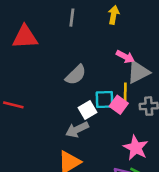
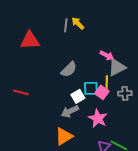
yellow arrow: (114, 15) -> (78, 23), moved, turned -56
pink star: (136, 148) -> (98, 118), moved

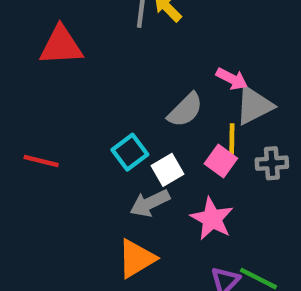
gray semicircle: (69, 69) -> (185, 110), moved
cyan square: (91, 88) -> (130, 152), moved, turned -35

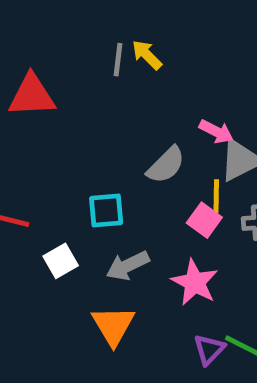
cyan square: (130, 152) -> (106, 211), turned 32
white square: (168, 170) -> (61, 261), moved
orange triangle: (137, 259) -> (113, 325), turned -30

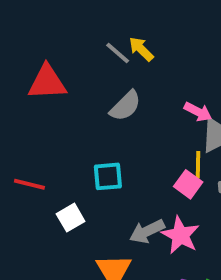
gray line: (118, 60) -> (118, 53), turned -56
gray semicircle: (166, 165) -> (125, 106), moved
gray arrow: (128, 266) -> (147, 231), moved

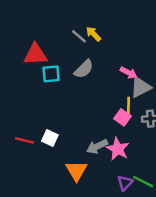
cyan square: (108, 176) -> (51, 74), moved
red line: (29, 184) -> (24, 140), moved
white square: (71, 218) -> (50, 138), turned -35

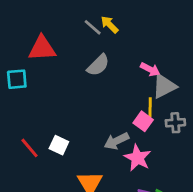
cyan square: (51, 74) -> (17, 79), moved
red line: (24, 140) -> (29, 148), turned 36
gray arrow: (97, 146) -> (116, 141), moved

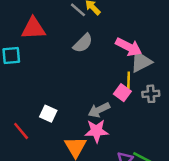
pink arrow: (150, 69) -> (129, 47), size x1.5
red line: (29, 148) -> (21, 131), moved
pink star: (138, 158) -> (96, 131), moved, turned -30

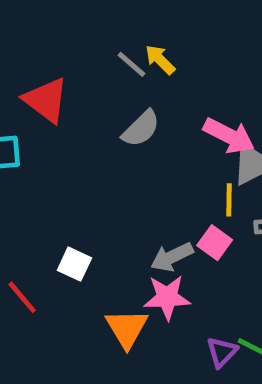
red triangle: (33, 28) -> (46, 100), turned 40
pink square: (122, 93) -> (215, 243), moved

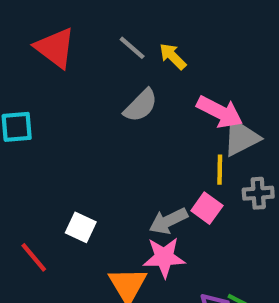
yellow arrow: (160, 60) -> (173, 56), moved
red triangle: (46, 100) -> (55, 48), moved

